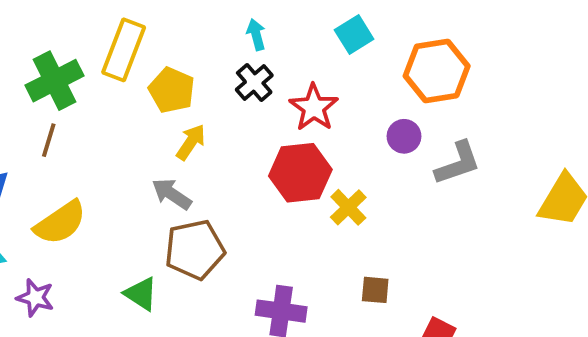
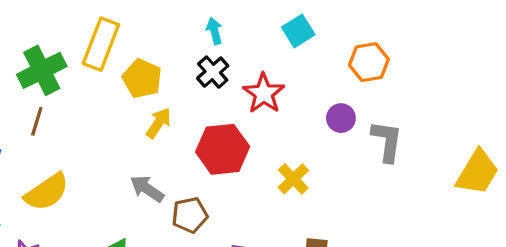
orange hexagon: (437, 71) -> (369, 62), size x0.7
gray L-shape: (458, 163) -> (387, 141), turned -63
red hexagon: (300, 173) -> (223, 149), moved
gray arrow: (172, 194) -> (147, 189), moved
brown pentagon: (195, 250) -> (190, 215), moved, size x0.7

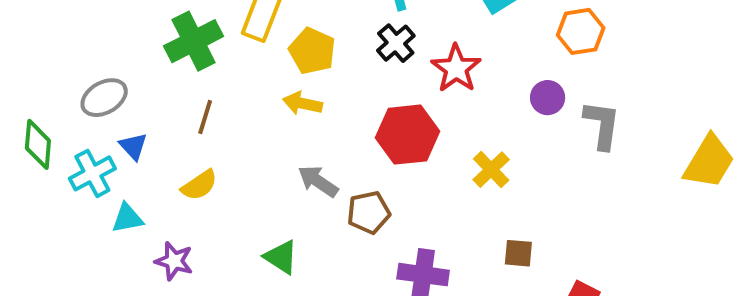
brown line: (37, 121) -> (205, 117), moved
yellow arrow: (158, 123) -> (302, 103), moved, turned -112
yellow semicircle: (47, 192) -> (199, 185), size x0.7

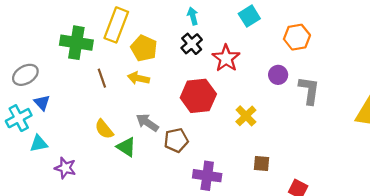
green cross: (194, 41) -> (76, 43), turned 36
brown line: (205, 117) -> (102, 78), moved, turned -36
yellow semicircle: (199, 185) -> (104, 129), moved, turned 85
green triangle: (281, 257) -> (126, 147), moved

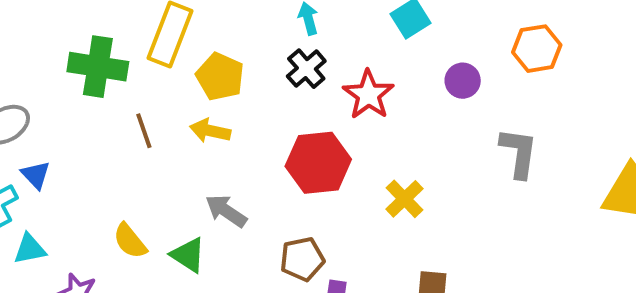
orange hexagon: (297, 37) -> (537, 49), moved
purple circle: (278, 75) -> (463, 81), moved
yellow semicircle: (104, 129) -> (130, 241), moved
brown pentagon: (176, 140) -> (302, 259), moved

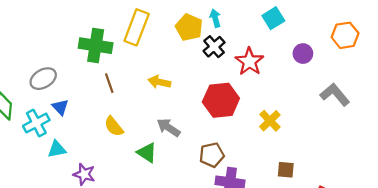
yellow pentagon: (220, 77) -> (189, 27), moved
brown line: (144, 131) -> (109, 83), moved
gray L-shape: (519, 153) -> (335, 95), turned -48
yellow semicircle: (130, 241) -> (114, 126), moved

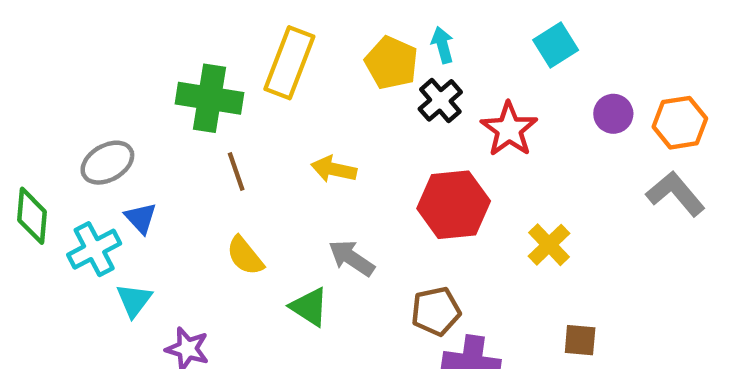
orange hexagon: (345, 35) -> (680, 123), moved
cyan triangle: (57, 149) -> (134, 300), turned -42

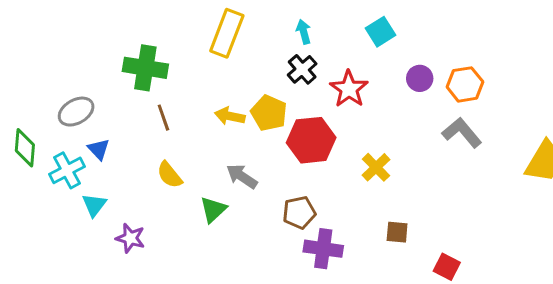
yellow rectangle: (289, 63) -> (227, 33), moved
yellow pentagon: (391, 63) -> (269, 113), moved
green triangle: (309, 307) -> (213, 210), turned 44

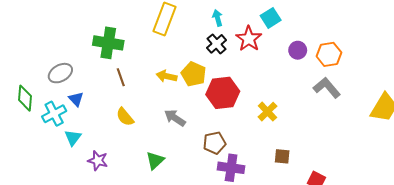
red star: (349, 89) -> (249, 39), moved
green triangle: (213, 210) -> (155, 161), moved

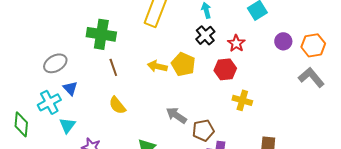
red star: (249, 39) -> (236, 43), moved, size x0.7
red hexagon: (223, 93) -> (225, 69), moved, size x0.7
green diamond: (25, 98) -> (21, 124), moved
yellow cross: (268, 112) -> (242, 100), moved, turned -30
gray arrow: (175, 118) -> (176, 115), moved

